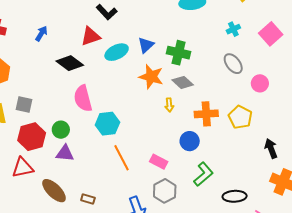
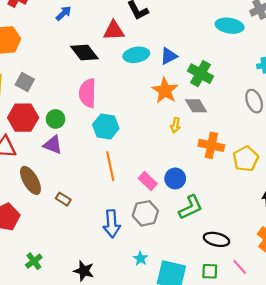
blue circle: (190, 141) -> (175, 178), moved

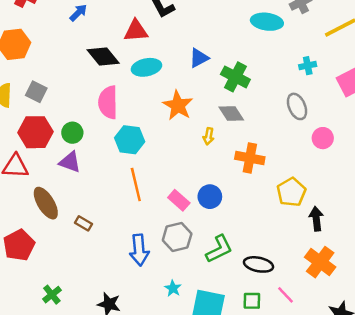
cyan ellipse: (136, 55) -> (146, 67), moved
orange star: (165, 90) -> (178, 106), moved
yellow pentagon: (246, 159) -> (291, 192), moved
green L-shape: (191, 207) -> (219, 249), moved

